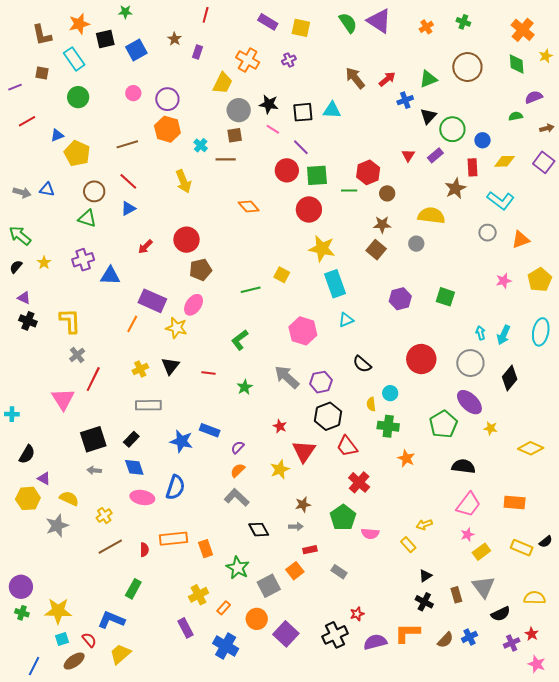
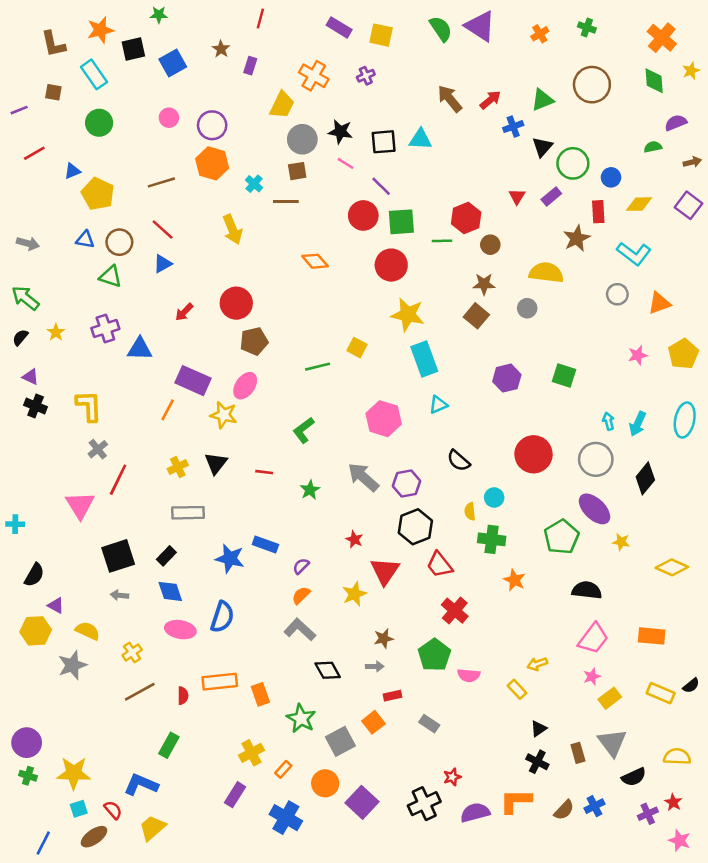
blue triangle: (47, 189) -> (85, 240), moved
purple rectangle: (185, 628) -> (235, 795), turned 60

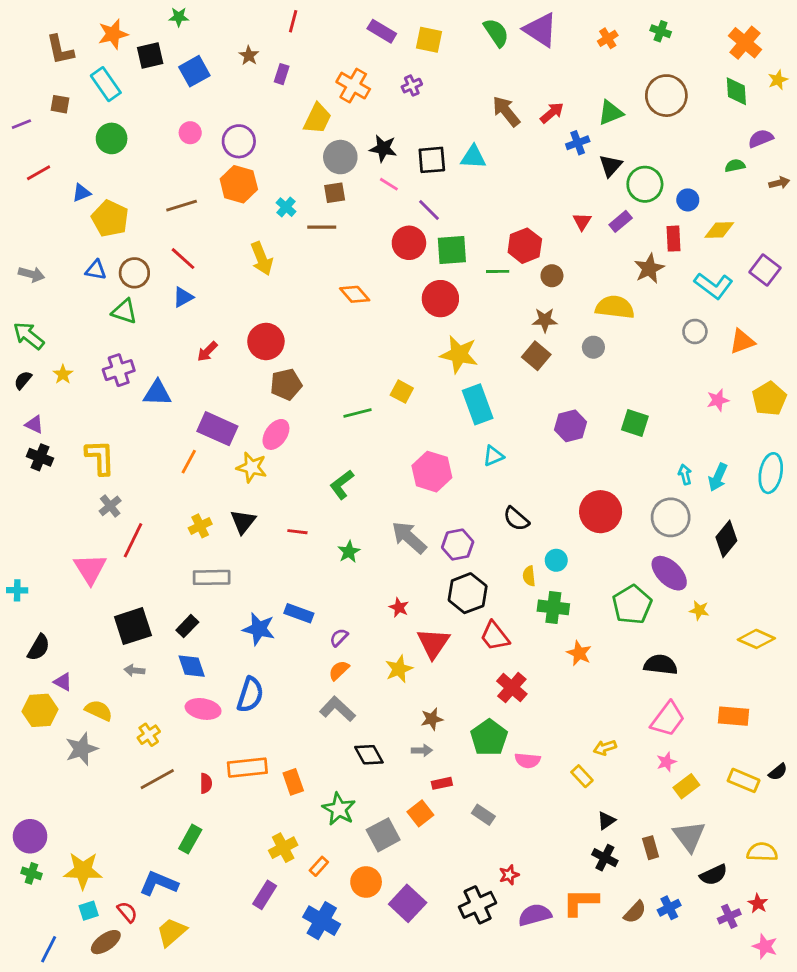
purple square: (688, 205) -> (765, 270), moved

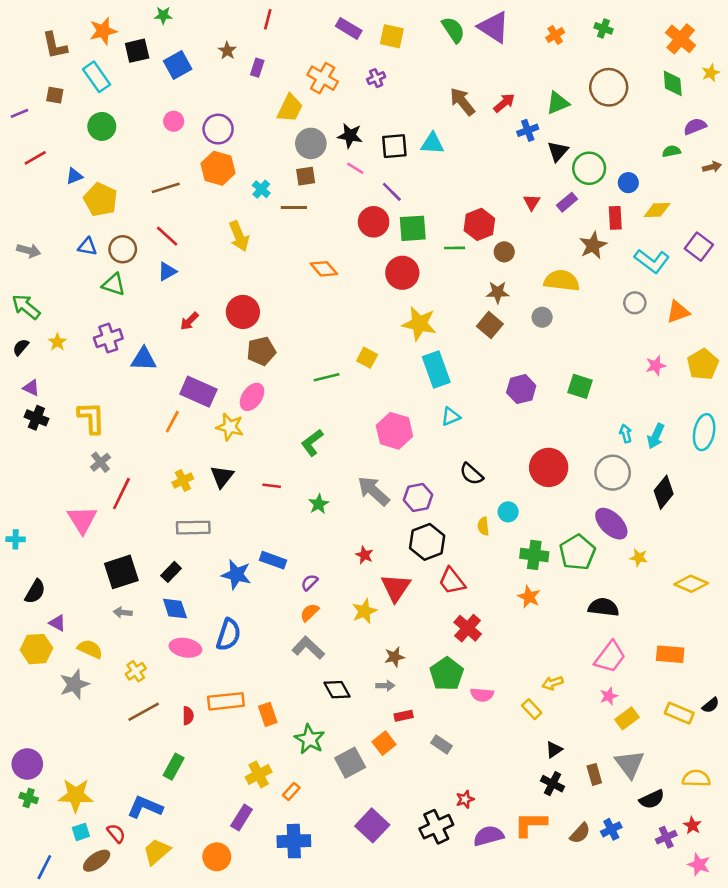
green cross: (553, 607) -> (534, 555), moved
orange circle: (366, 882) -> (217, 857), moved
blue cross: (322, 921) -> (294, 841), turned -32

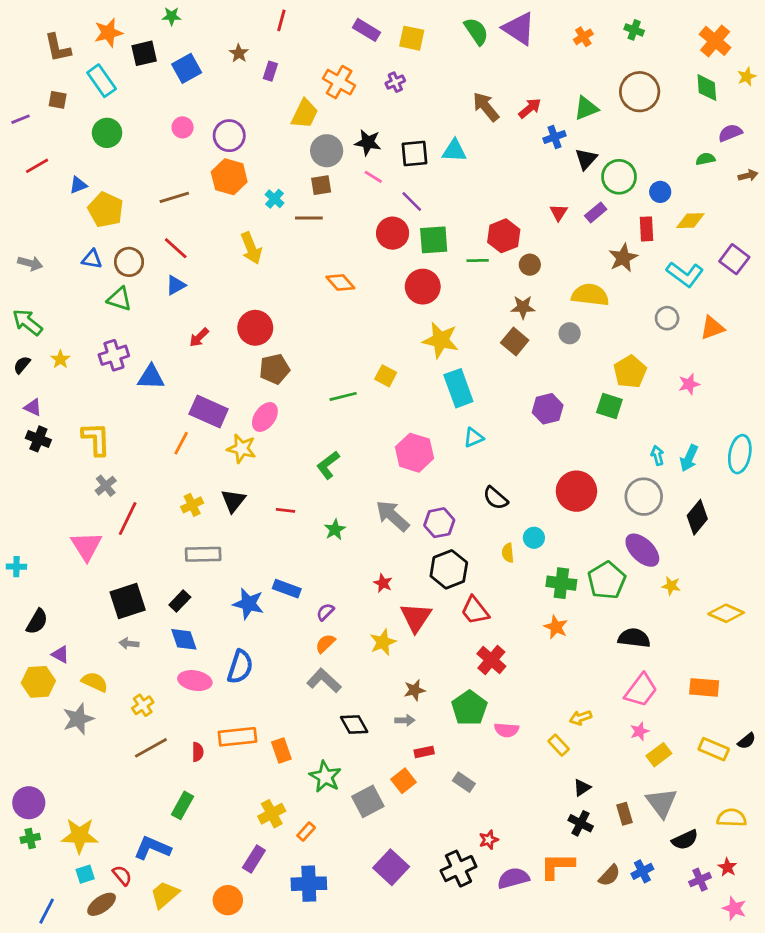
yellow pentagon: (703, 364) -> (630, 372), moved
green cross: (29, 798) -> (30, 838), turned -30

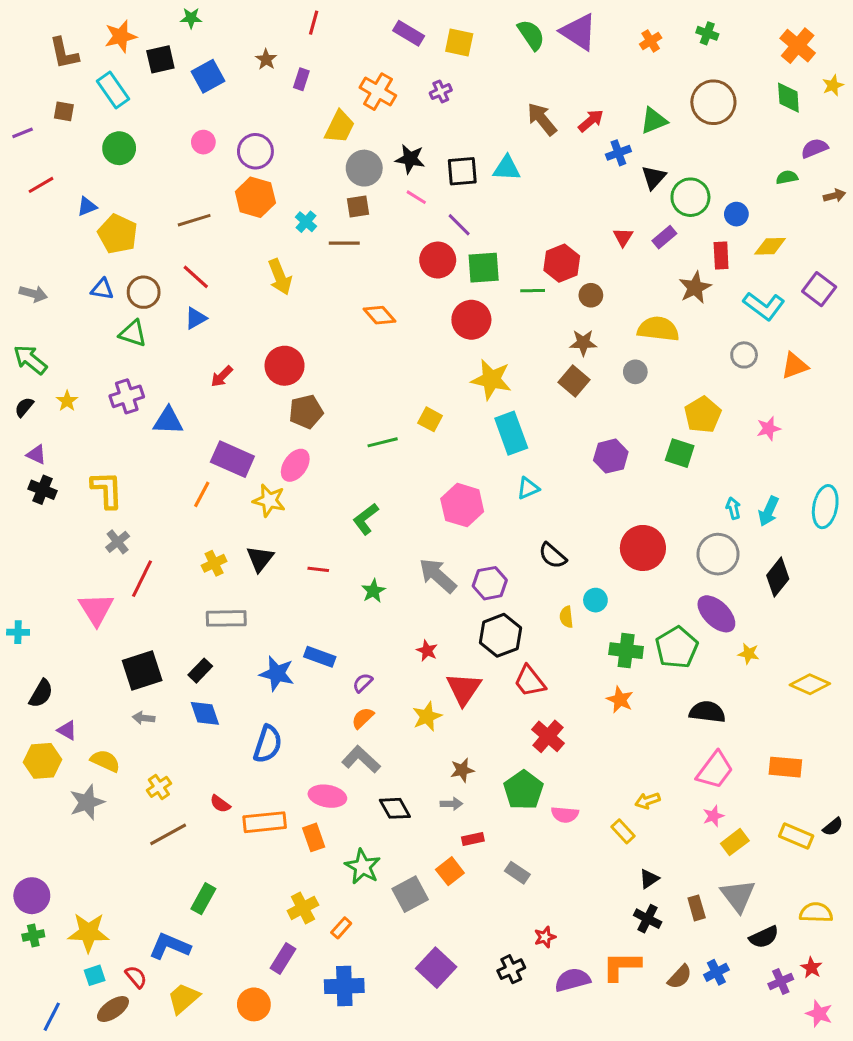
pink ellipse: (195, 681) -> (327, 796), moved
red semicircle: (198, 752) -> (220, 804), moved, turned 126
black cross: (458, 869) -> (511, 969), size x0.7

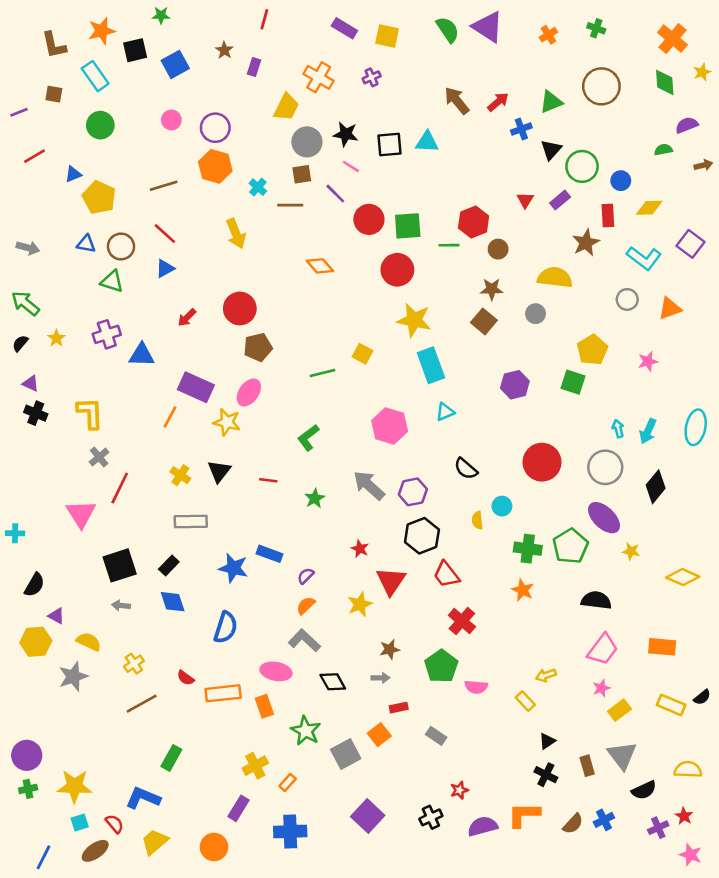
purple line: (459, 225) -> (335, 194), moved
yellow cross: (214, 563) -> (180, 475), turned -30

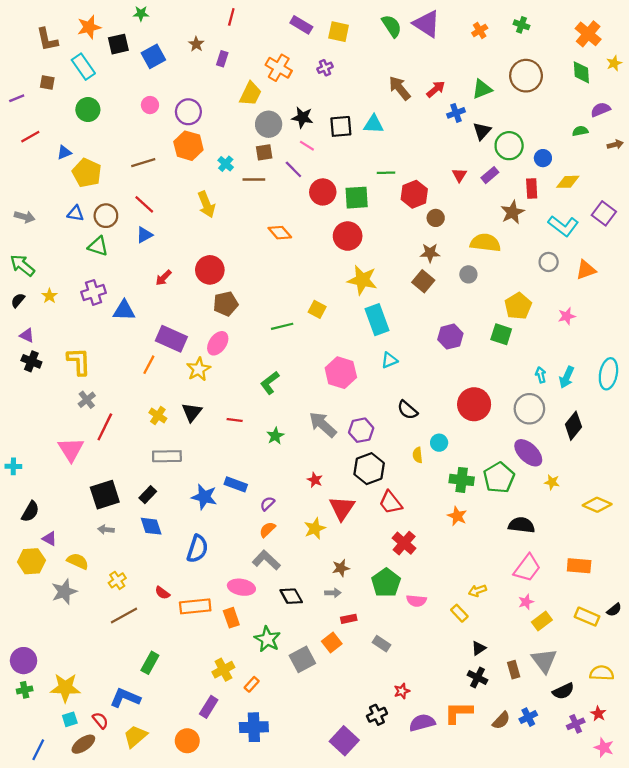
green line: (449, 245) -> (386, 173), moved
yellow star: (227, 422) -> (199, 369), turned 30
purple square: (368, 816) -> (344, 741), moved

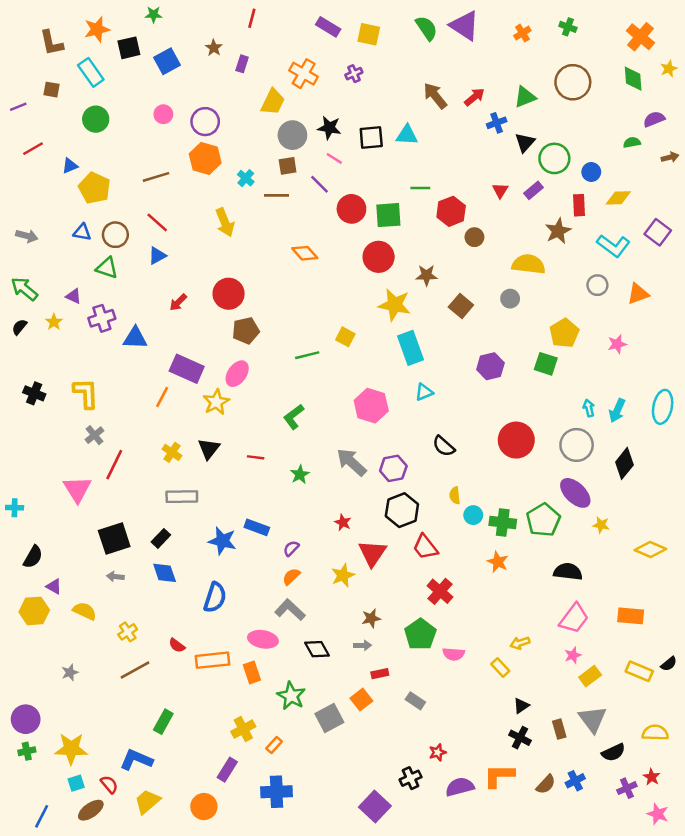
brown star: (430, 253) -> (427, 275), moved
purple triangle: (27, 335) -> (74, 296), moved
cyan circle: (439, 443) -> (473, 515), moved
gray star: (64, 592) -> (70, 672), moved, size x0.6

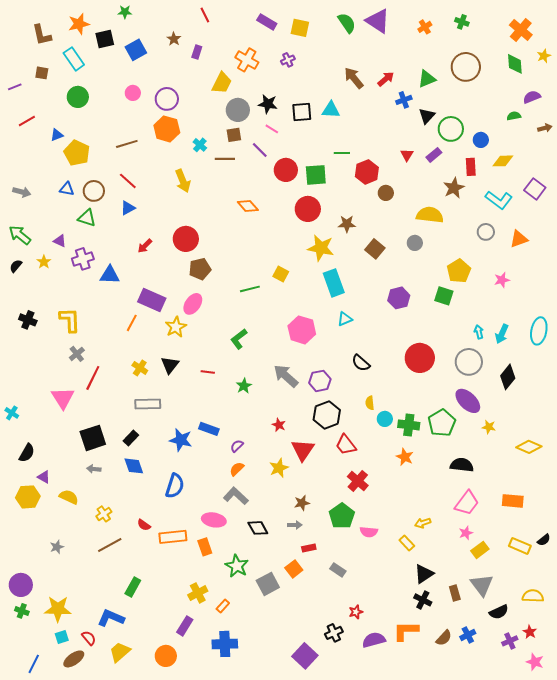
red line: (252, 18) -> (205, 15), turned -42
cyan cross: (15, 508) -> (12, 413), turned 32
black triangle: (521, 706) -> (424, 574), size x1.5
green cross: (27, 751) -> (22, 611), turned 32

